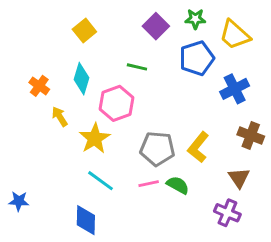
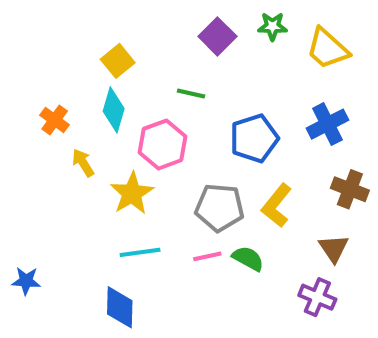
yellow square: (84, 30) -> (118, 61), moved
blue pentagon: (197, 58) -> (254, 138), moved
cyan line: (100, 181) -> (140, 252), turned -44

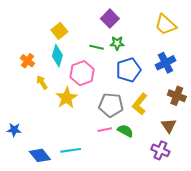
green star: (272, 26) -> (117, 43), moved
cyan line: (140, 252) -> (71, 150), moved
blue star: (26, 281) -> (14, 130), moved
blue diamond: (120, 307) -> (40, 155), moved, turned -40

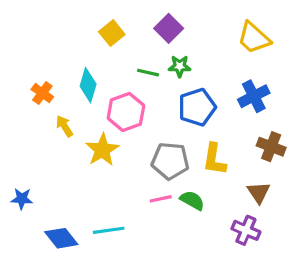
yellow square: (59, 31) -> (112, 33), moved
yellow L-shape: (140, 104) -> (214, 159), turned -30

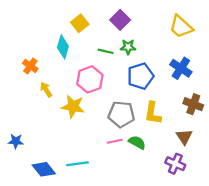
cyan diamond: (88, 85) -> (63, 47), moved
blue cross: (254, 96) -> (181, 68), turned -30
yellow star: (102, 150) -> (73, 106), turned -30

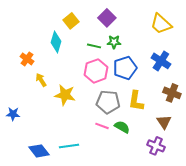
pink hexagon: (90, 79) -> (96, 71), moved
blue star: (16, 141) -> (13, 114), moved
pink line: (115, 141) -> (102, 126), turned 32

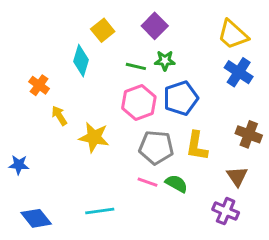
blue cross: (161, 61) -> (239, 72), moved
blue diamond: (39, 151) -> (36, 218), moved

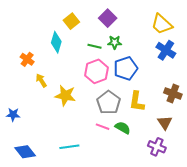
gray pentagon: (156, 147) -> (109, 103), turned 30

